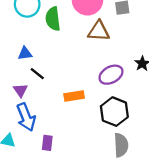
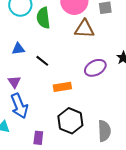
black line: (37, 74) -> (42, 61), moved
black hexagon: (114, 112) -> (70, 121), moved
purple rectangle: (47, 143) -> (38, 138), moved

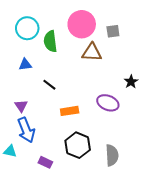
blue triangle: (18, 49) -> (25, 65), moved
purple ellipse: (95, 68) -> (108, 103), moved, turned 50
purple rectangle: (38, 138) -> (45, 162), turned -72

